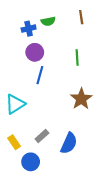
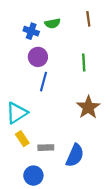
blue cross: (29, 29) -> (31, 31), turned 32
gray rectangle: (42, 136) -> (46, 148), turned 40
yellow rectangle: (14, 142) -> (22, 139), moved

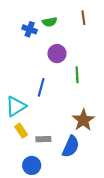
purple circle: (38, 57) -> (57, 54), moved
green line: (84, 63) -> (77, 75), moved
blue line: (44, 82) -> (41, 87), moved
brown star: (88, 107) -> (83, 120), moved

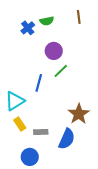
blue cross: (30, 29) -> (28, 28), turned 32
green line: (77, 75) -> (61, 71), moved, turned 49

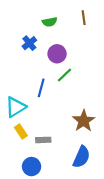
blue cross: (28, 28) -> (29, 43), moved
blue semicircle: (67, 139) -> (82, 157), moved

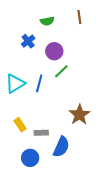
cyan triangle: (16, 107) -> (15, 83), moved
blue semicircle: (82, 157) -> (61, 147), moved

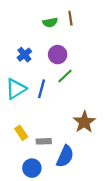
brown line: (79, 17) -> (70, 18), moved
blue cross: (28, 41) -> (24, 55), moved

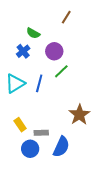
brown line: (70, 18) -> (66, 17), turned 40
green semicircle: (50, 22) -> (33, 33), moved, turned 40
blue circle: (32, 168) -> (30, 149), moved

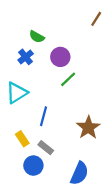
brown line: (66, 17) -> (96, 19), moved
blue line: (39, 83) -> (44, 116), moved
gray rectangle: (41, 133) -> (46, 148), turned 40
blue semicircle: (61, 147) -> (79, 173), moved

